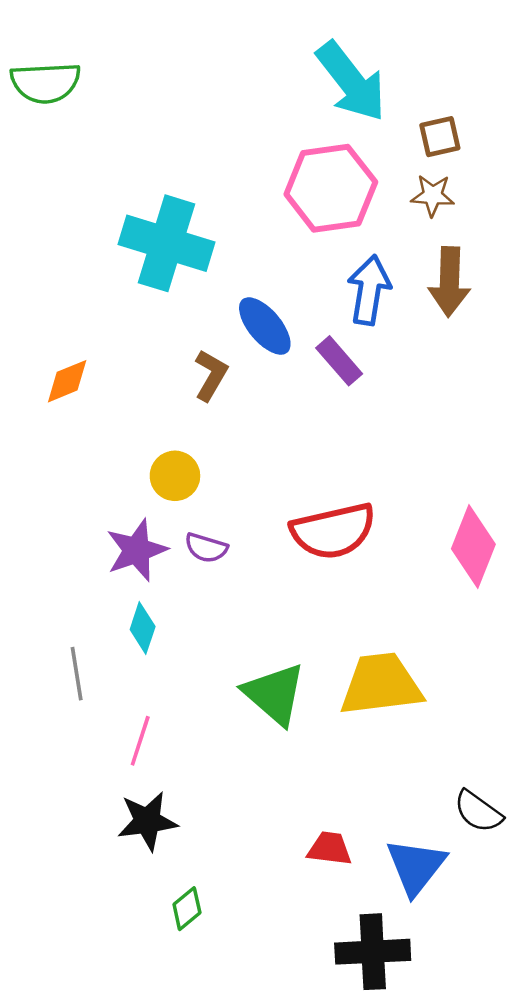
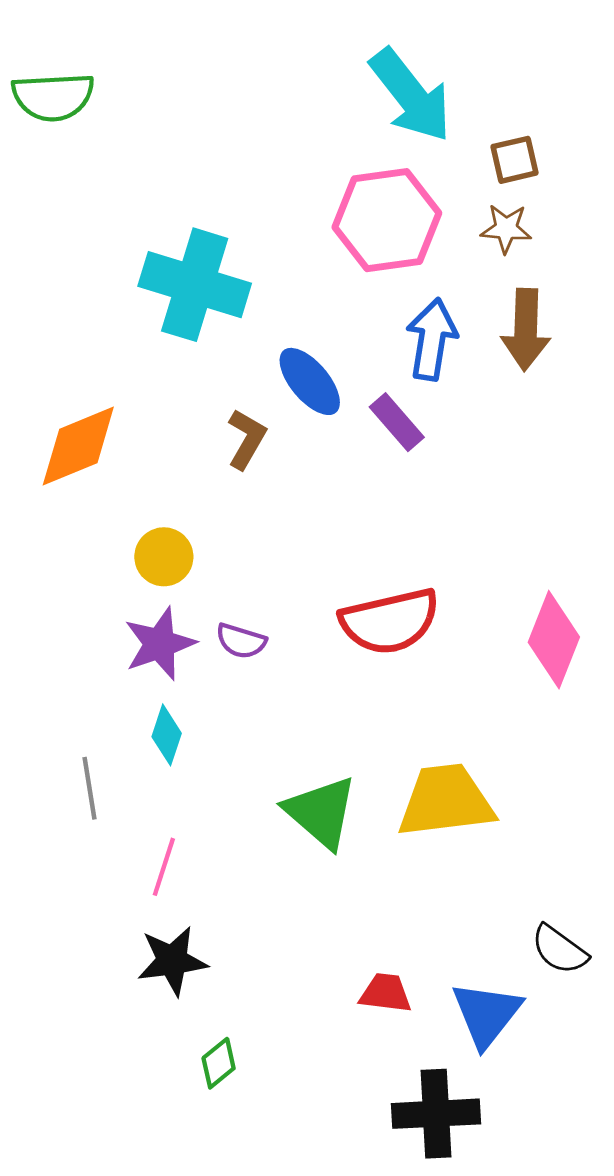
orange diamond: (67, 381) -> (78, 446), size x1.6
yellow circle: (175, 476) -> (164, 557), moved

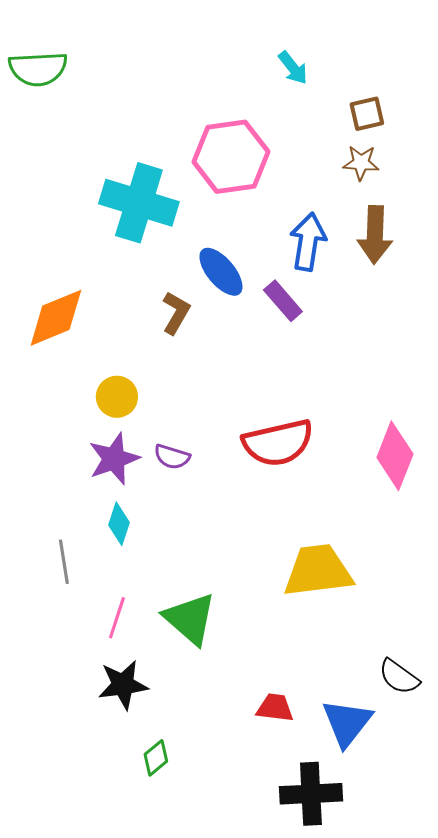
cyan arrow: (411, 95) -> (293, 68), size x0.5
pink hexagon: (387, 220) -> (231, 157), moved
green triangle: (321, 812) -> (190, 619), moved

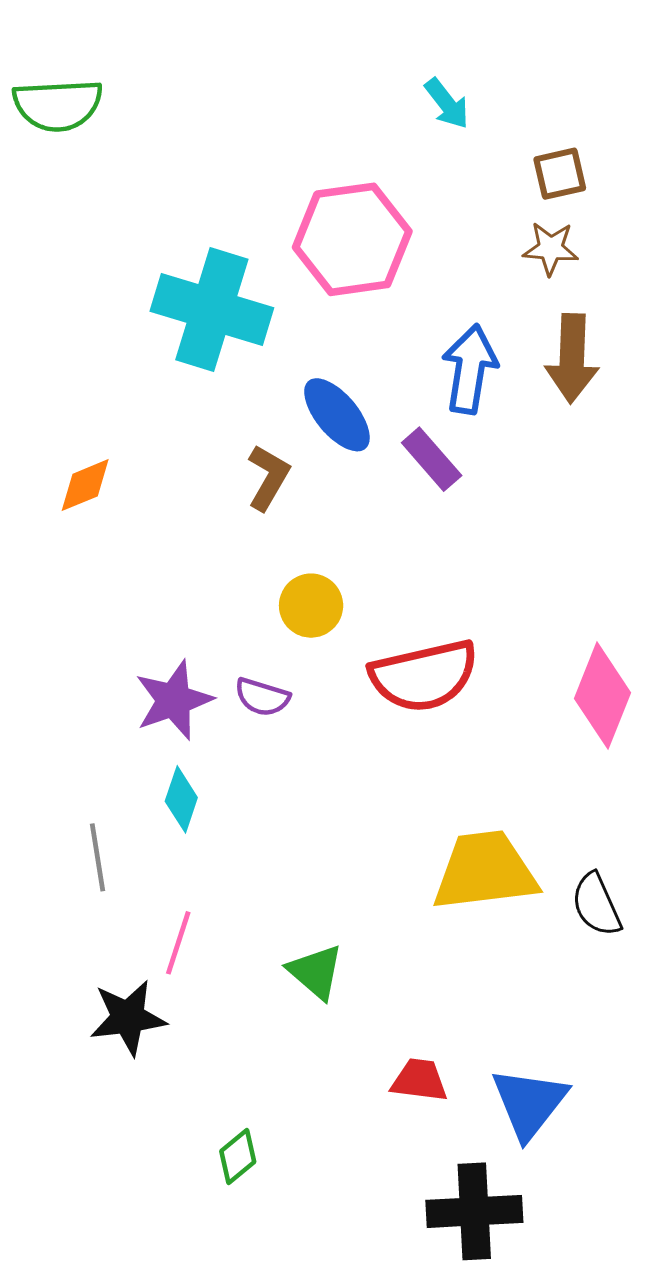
orange diamond: (56, 318) -> (85, 485), size x0.6
yellow circle: (117, 397) -> (311, 606), moved
green triangle: (190, 619) -> (316, 972), moved, size x0.7
black semicircle: (399, 677) -> (596, 905), moved, turned 30
black star: (123, 685) -> (128, 1018), moved

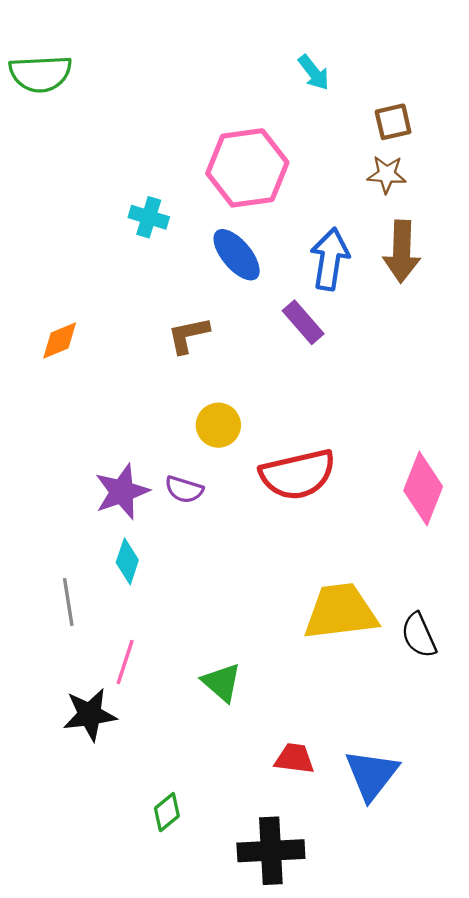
cyan cross: (212, 310) -> (149, 217), size x0.5
blue ellipse: (337, 415) -> (237, 255), moved
brown L-shape: (268, 477) -> (188, 335), turned -132
black cross: (474, 1211) -> (271, 851), moved

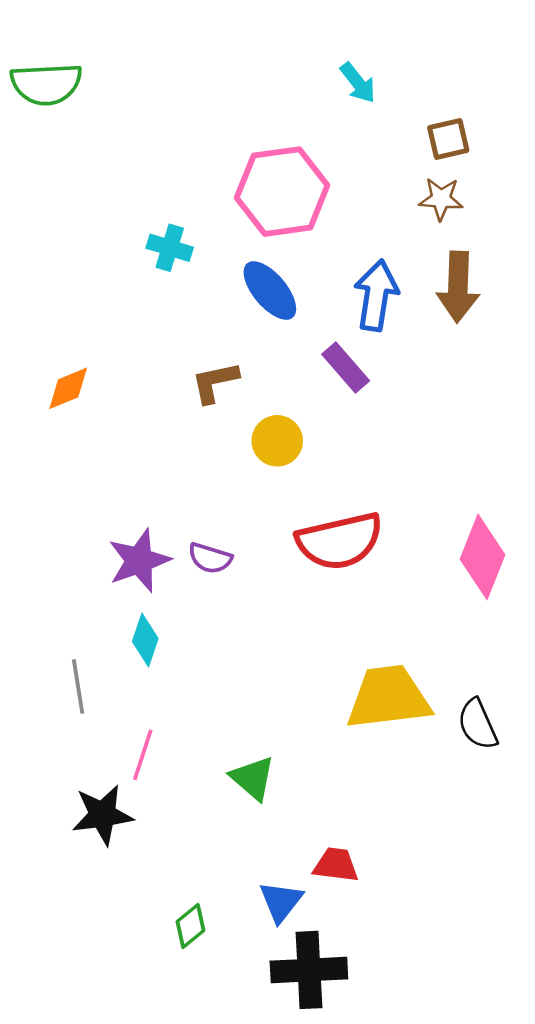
yellow circle: (218, 425) -> (277, 441), moved
blue triangle: (372, 775) -> (281, 902), moved, size x0.7

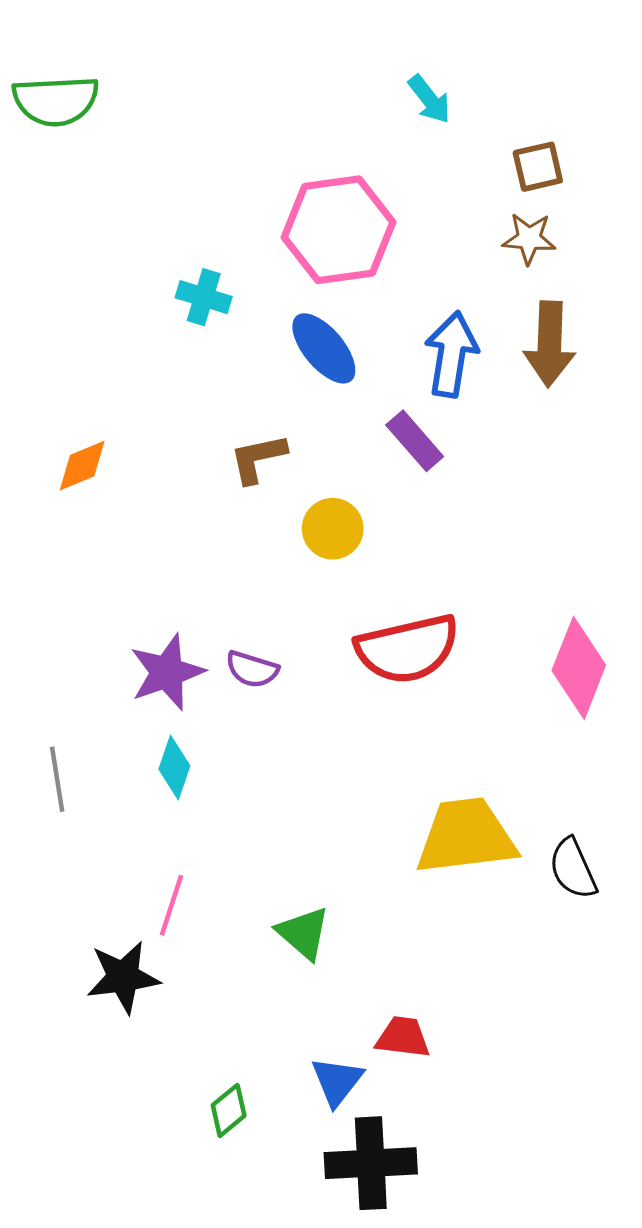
gray line: (78, 686) -> (57, 779), moved

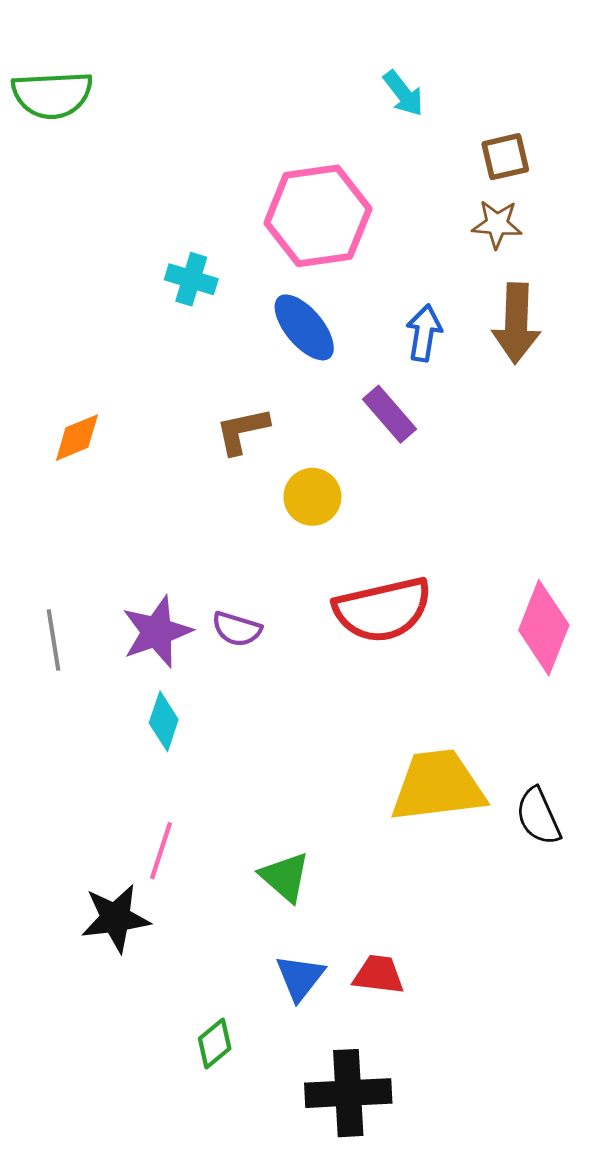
blue arrow: (451, 354) -> (424, 333), size x0.7
gray line: (57, 779) -> (54, 640), moved
blue triangle: (337, 1081) -> (300, 977), moved

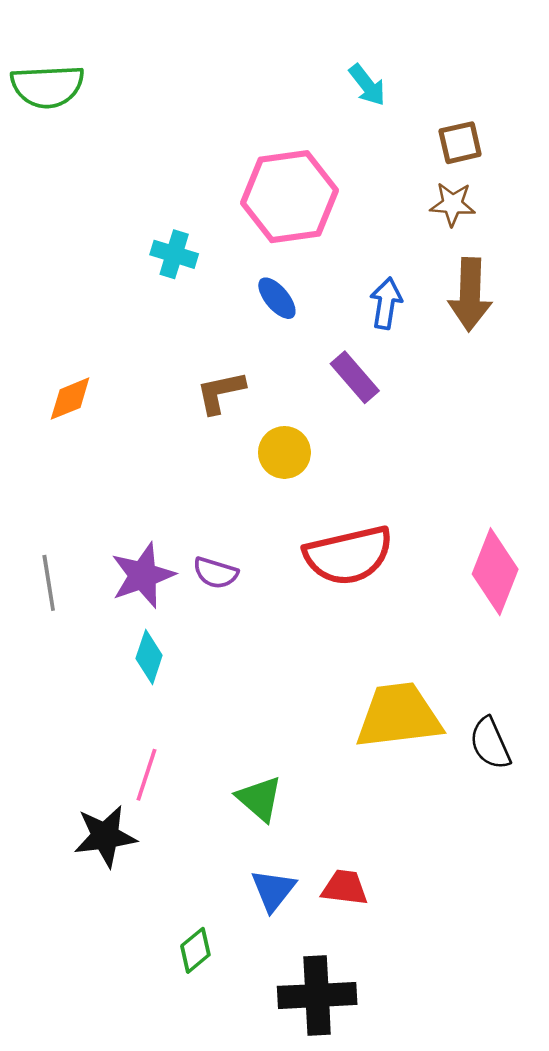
blue ellipse: (304, 327) -> (277, 298), size x0.7

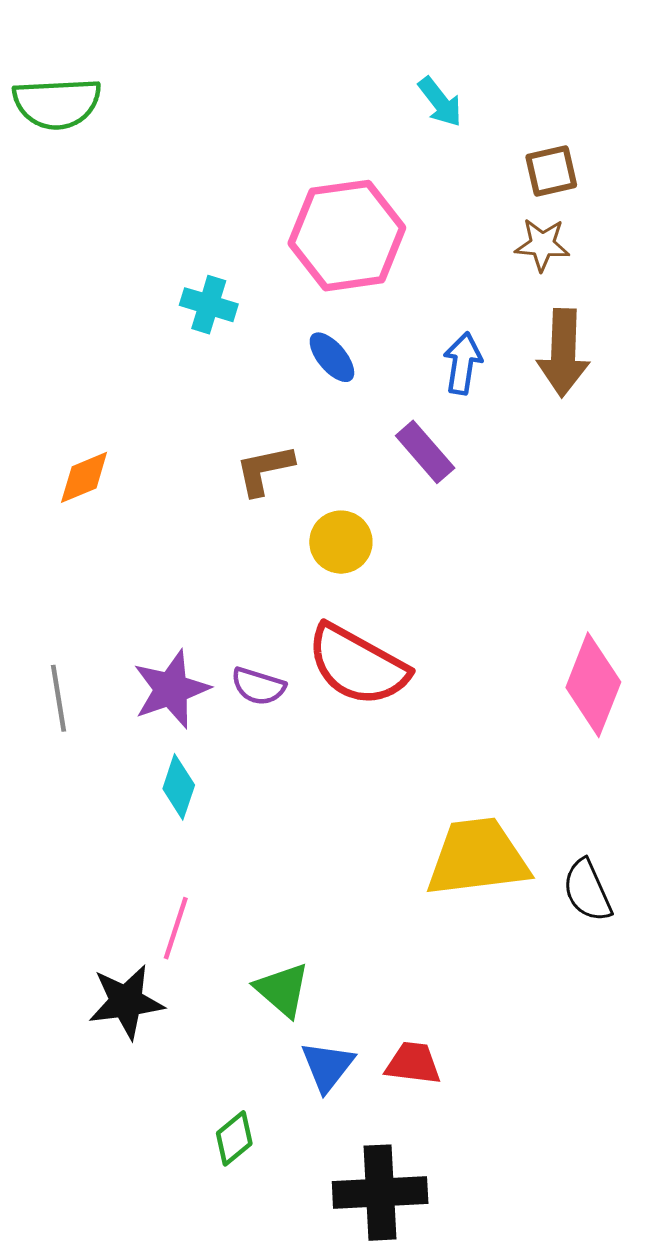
red semicircle: (348, 555) -> (357, 665), moved, turned 42
green triangle: (259, 799) -> (282, 990), moved

